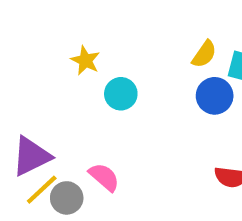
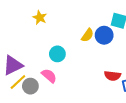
yellow semicircle: (204, 54) -> (88, 35), moved
cyan circle: (121, 94) -> (57, 54), moved

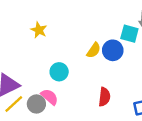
red semicircle: (112, 76) -> (104, 97), moved, turned -91
gray circle: (30, 86) -> (36, 104), moved

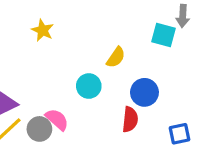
blue circle: (113, 50) -> (144, 92), moved
cyan circle: (59, 72) -> (89, 86), moved

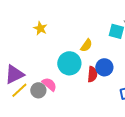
cyan circle: (89, 86) -> (69, 63), size x1.5
red semicircle: (130, 119) -> (92, 74), moved

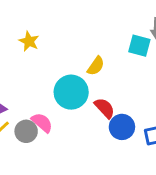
blue circle: (104, 67) -> (122, 127), moved
red semicircle: (92, 74) -> (105, 108), turned -49

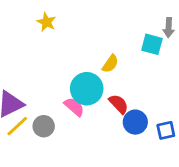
yellow star: (29, 41) -> (46, 22), moved
pink semicircle: (42, 123) -> (74, 107), moved

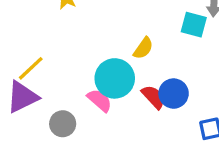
blue circle: (135, 122) -> (174, 94), moved
yellow line: (17, 126) -> (31, 68), moved

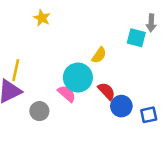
yellow line: (31, 68) -> (16, 70), turned -35
blue circle: (174, 94) -> (121, 106), moved

